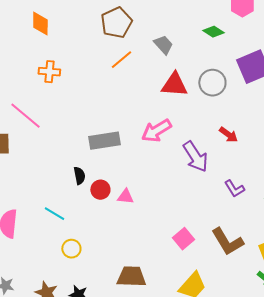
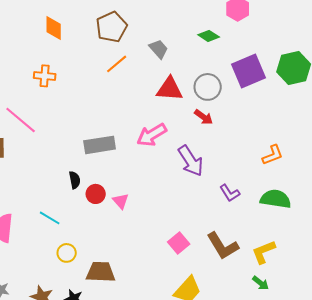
orange diamond: (40, 24) -> (54, 28), moved
red arrow: (228, 135) -> (204, 117), moved
pink triangle: (125, 197) -> (121, 201), turned 42
brown trapezoid: (131, 277) -> (101, 272), moved

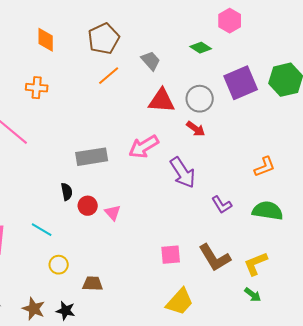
pink square: (179, 243) -> (171, 255), turned 35
brown trapezoid: (101, 272) -> (93, 284), size x0.7

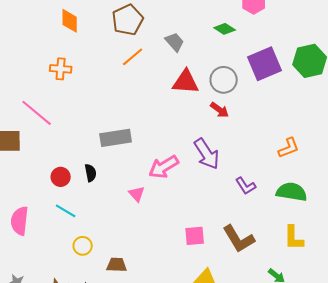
pink arrow: (144, 147) -> (164, 167), moved
red circle: (88, 206) -> (61, 177), moved
yellow L-shape: (256, 264) -> (294, 238), moved, turned -68

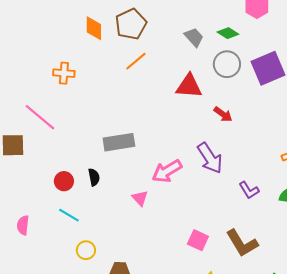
orange diamond: (70, 21) -> (94, 28), moved
gray trapezoid: (175, 42) -> (194, 37), moved
gray circle: (224, 80) -> (227, 64), moved
pink semicircle: (20, 221) -> (23, 225), size x0.7
pink square: (195, 236) -> (198, 240), turned 30

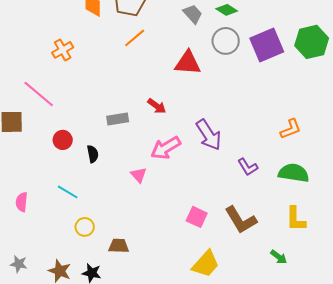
orange cross: (64, 73) -> (63, 50), turned -35
red arrow: (223, 114) -> (157, 106), moved
gray rectangle: (119, 142) -> (118, 119), size x0.7
red circle: (64, 181) -> (63, 140), moved

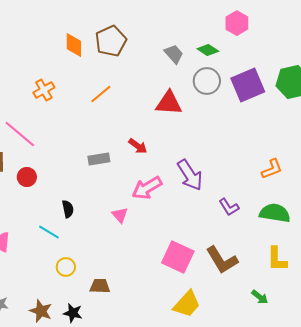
orange line: (135, 38) -> (101, 94), moved
red circle: (63, 140) -> (27, 177), moved
black semicircle: (93, 154) -> (68, 209), moved
pink square: (197, 217) -> (178, 257), size x1.5

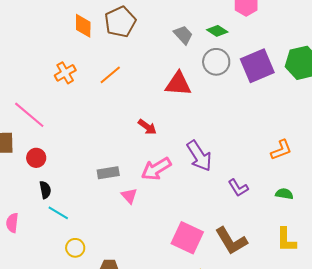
orange cross: (44, 90) -> (65, 73), moved
gray rectangle: (99, 159) -> (108, 173), moved
black semicircle: (68, 209) -> (45, 190), moved
green semicircle: (275, 213) -> (284, 194), size x0.6

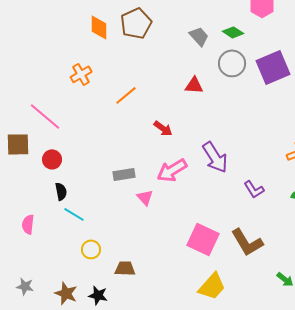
orange line: (110, 75) -> (126, 95), moved
red triangle: (178, 84) -> (194, 85), size x0.7

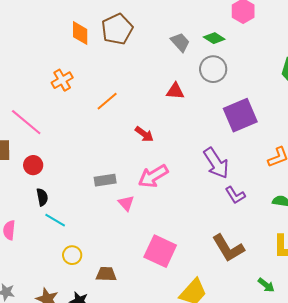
purple square: (273, 67) -> (240, 115), moved
purple arrow: (215, 157) -> (216, 163), moved
pink square: (203, 239) -> (160, 251), moved

